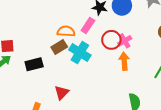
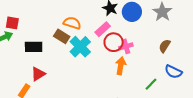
pink rectangle: (88, 25) -> (103, 29), moved
brown rectangle: (59, 47) -> (62, 36), turned 49
red triangle: (62, 93) -> (38, 74), moved

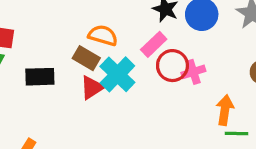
orange arrow: (121, 66) -> (225, 110), moved
red triangle: (38, 74) -> (92, 88), moved
green line: (151, 84) -> (237, 134), turned 48

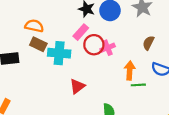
orange semicircle: (103, 35) -> (34, 26), moved
cyan cross: (117, 74) -> (59, 53), turned -35
red triangle: (92, 88) -> (77, 86), moved

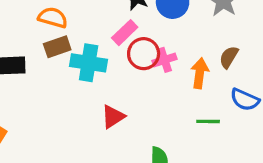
brown rectangle: (38, 44) -> (57, 47), turned -49
orange arrow: (130, 71) -> (200, 73), moved

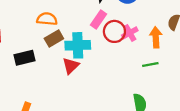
red triangle: (113, 117) -> (71, 66), moved
green line: (208, 121) -> (150, 65), moved

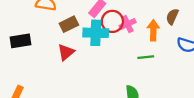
brown rectangle: (54, 38) -> (69, 24), moved
cyan cross: (78, 45) -> (96, 33), moved

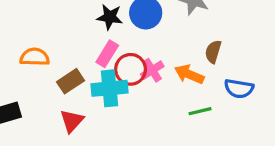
orange arrow: (153, 30) -> (189, 74), turned -60
green line: (146, 57) -> (200, 111), moved

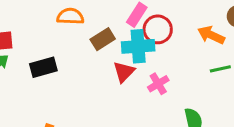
pink cross: (152, 70) -> (158, 84), moved
red triangle: (72, 121) -> (124, 72), moved

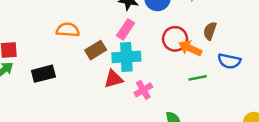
red circle: (158, 29) -> (175, 39), moved
red triangle: (124, 72) -> (114, 79), turned 30

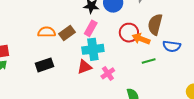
brown semicircle: (210, 31) -> (155, 24), size x1.5
brown rectangle: (96, 50) -> (67, 33), moved
black rectangle: (43, 74) -> (45, 65), moved

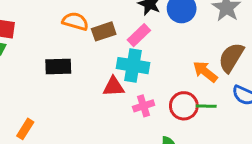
red circle: (129, 33) -> (184, 106), moved

